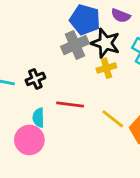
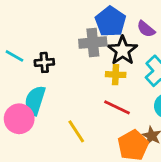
red line: (70, 104) -> (117, 107), moved
cyan semicircle: (39, 118) -> (35, 100), size x1.5
yellow line: (113, 119) -> (76, 131), moved

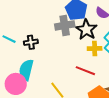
yellow cross: (116, 75) -> (95, 48), moved

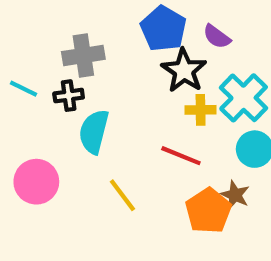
gray cross: (65, 25) -> (83, 55), moved
cyan semicircle: (26, 70) -> (94, 132), moved

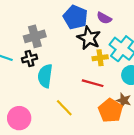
pink circle: (36, 182) -> (19, 118), moved

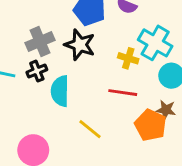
black star: (89, 38) -> (80, 45), moved
yellow cross: (100, 58) -> (128, 58), turned 32

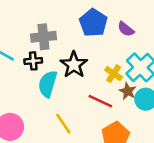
black star: (80, 45) -> (74, 65), moved
brown star: (166, 110) -> (128, 91), moved

